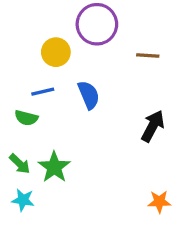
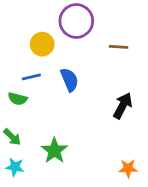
green star: (54, 167) -> (54, 151), moved

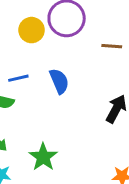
yellow circle: (42, 44) -> (32, 30), moved

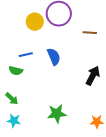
green star: (43, 157) -> (57, 114), moved, turned 30

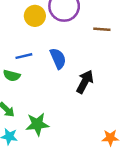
black arrow: (93, 76) -> (85, 82), moved
green star: (57, 114) -> (37, 124), moved

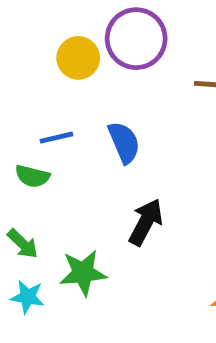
black arrow: (85, 82) -> (146, 222), moved

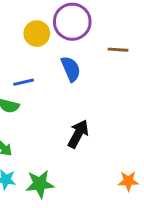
blue semicircle: (124, 142) -> (71, 69), moved
green star: (83, 273) -> (40, 184), moved

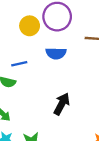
blue semicircle: (71, 69) -> (56, 53), turned 114

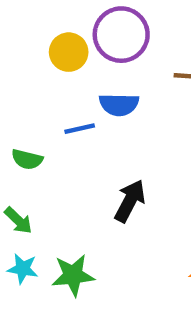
blue line: (19, 64) -> (80, 129), moved

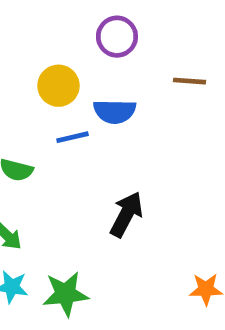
purple circle: (121, 35) -> (117, 37), size x0.7
yellow circle: (69, 52) -> (58, 86), moved

